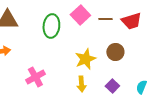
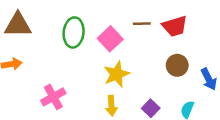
pink square: (80, 15) -> (110, 39), moved
brown circle: (115, 52) -> (177, 65), moved

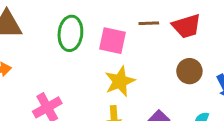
pink square: (110, 39) -> (113, 41), turned -35

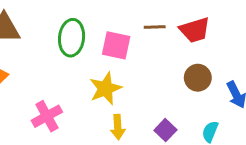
yellow star: (120, 81) -> (105, 88), moved

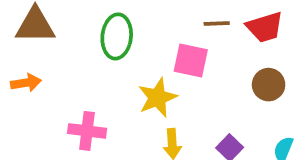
pink square: (116, 45) -> (191, 61), moved
pink cross: (47, 116) -> (87, 131), turned 36

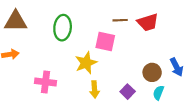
brown circle: (269, 85) -> (152, 72), moved

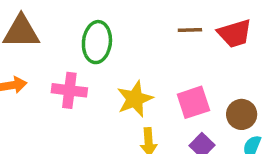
pink square: (105, 42) -> (193, 102), moved, turned -30
pink cross: (45, 82) -> (69, 90), moved

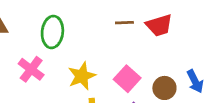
pink cross: (69, 90) -> (31, 69), turned 30
pink square: (193, 102) -> (127, 79), turned -30

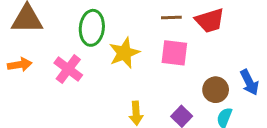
yellow star: (82, 76) -> (124, 53), moved
pink square: (127, 79) -> (174, 53), moved, turned -35

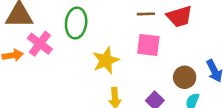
yellow star: (124, 53) -> (106, 60), moved
pink cross: (68, 69) -> (40, 44), moved

